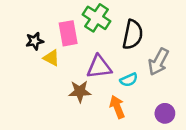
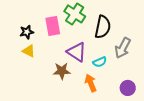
yellow triangle: (51, 58) -> (29, 51), moved
purple triangle: (99, 67) -> (77, 52), turned 40

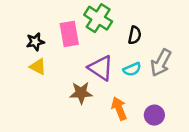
black semicircle: (103, 27) -> (135, 35), size x0.6
cyan semicircle: (100, 62) -> (132, 69), moved
purple circle: (128, 88) -> (154, 115), moved

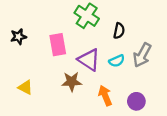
pink rectangle: (69, 34) -> (58, 45), moved
black star: (35, 42) -> (18, 37), moved
yellow triangle: (38, 67) -> (25, 87), moved

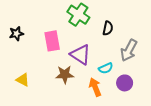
cyan semicircle: (117, 61) -> (106, 68), moved
purple circle: (136, 101) -> (125, 83), moved

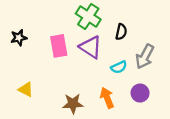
purple triangle: (80, 55) -> (91, 47), moved
cyan semicircle: (106, 68) -> (119, 67), moved
brown star: (65, 75) -> (73, 104), moved

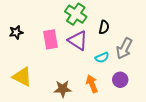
yellow triangle: (26, 89) -> (22, 77), size x1.5

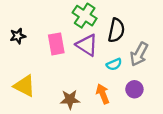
black semicircle: (104, 27) -> (116, 30), size x1.5

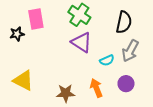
black semicircle: (116, 30) -> (124, 22), moved
pink rectangle: (56, 44) -> (36, 19), moved

